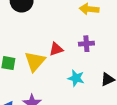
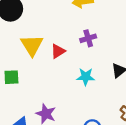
yellow triangle: (35, 61) -> (32, 45), moved

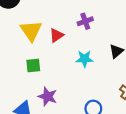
green square: (11, 77) -> (33, 66), moved

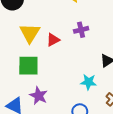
cyan star: (85, 59) -> (89, 82), moved
green square: (33, 66) -> (28, 66), size x1.5

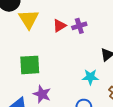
yellow triangle: (30, 33) -> (29, 19), moved
red triangle: (53, 40) -> (59, 26), moved

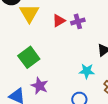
green square: (30, 65) -> (29, 57), turned -35

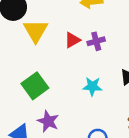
cyan star: (87, 71) -> (92, 86), moved

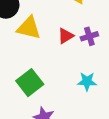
yellow triangle: (36, 31) -> (29, 28), turned -45

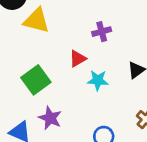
red triangle: (66, 36) -> (78, 59), moved

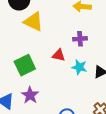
red triangle: (78, 59) -> (59, 55), turned 32
cyan star: (98, 80) -> (79, 67), moved

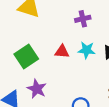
red triangle: (59, 55) -> (62, 52), moved

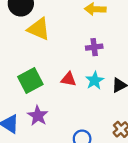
cyan star: (87, 50) -> (95, 80), turned 30

